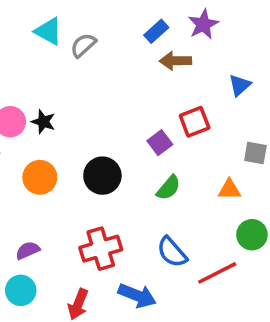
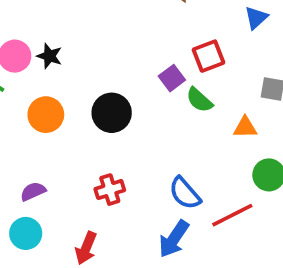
green semicircle: (169, 188) -> (199, 100), moved, turned 92
red cross: (101, 249) -> (110, 190), size x0.7
blue arrow: (137, 296) -> (174, 239), moved, turned 102

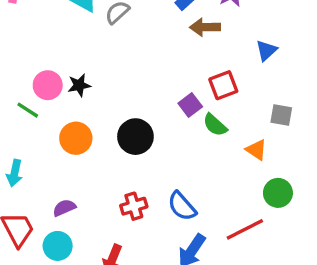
black star: (49, 56) -> (79, 85), turned -30
orange triangle: (245, 127) -> (256, 150), turned 35
blue semicircle: (185, 193) -> (182, 206), moved

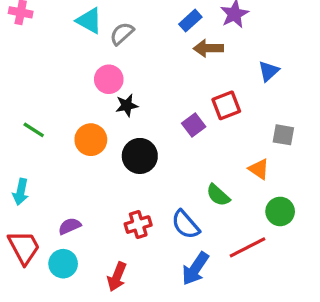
pink circle: (48, 85) -> (109, 79), moved
black star: (79, 85) -> (127, 105), moved
green semicircle: (215, 125) -> (218, 195), moved
orange circle: (76, 138) -> (91, 140), moved

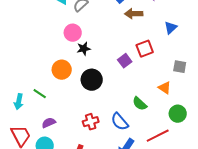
green line: (34, 130) -> (40, 94), moved

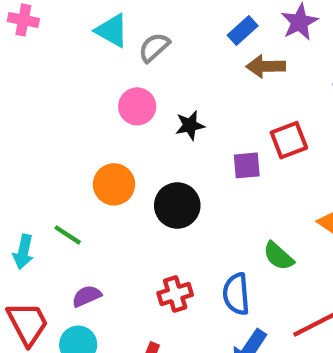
black star: (84, 49) -> (190, 125), moved
purple square: (125, 61) -> (247, 165), turned 32
blue semicircle: (120, 122) -> (236, 294), turned 36

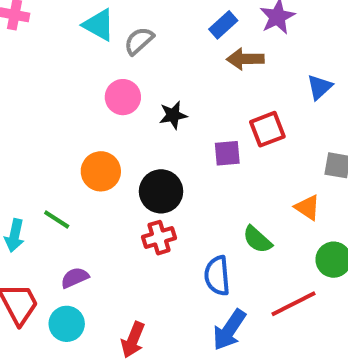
red cross: (175, 294) -> (159, 238), moved

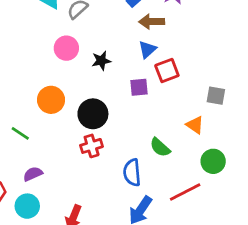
blue triangle: (320, 87) -> (147, 50), moved

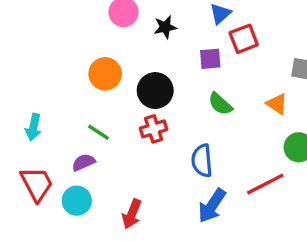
green line: (20, 133) -> (98, 132), moved
green semicircle: (160, 147) -> (220, 104), moved

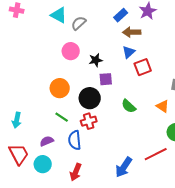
purple square: (210, 59) -> (106, 79), moved
green line: (98, 132) -> (62, 117), moved
blue semicircle: (202, 161) -> (75, 140), moved

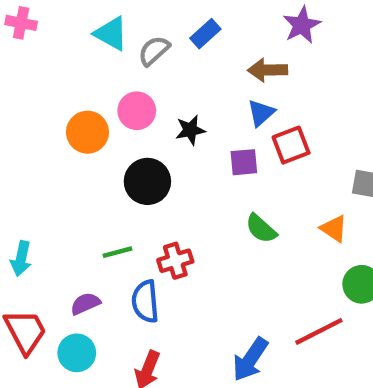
blue rectangle: (121, 15) -> (205, 34), moved
purple square: (106, 79) -> (244, 162), moved
orange circle: (60, 88) -> (87, 132), moved
black circle: (90, 98) -> (147, 181), moved
green line: (62, 117) -> (117, 252), turned -48

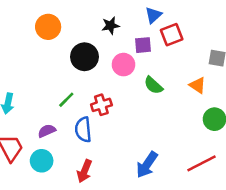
pink circle: (137, 111) -> (123, 65), moved
green line: (117, 252) -> (66, 100), turned -30
red line: (319, 331) -> (201, 163), moved

